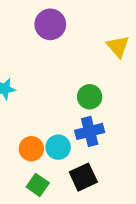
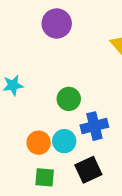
green circle: (90, 97) -> (69, 99), moved
green square: (38, 185) -> (45, 177), turned -30

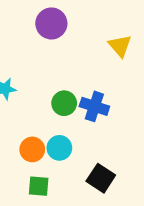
blue cross: (94, 126) -> (94, 106), moved, turned 32
black square: (88, 170) -> (101, 178), moved, turned -32

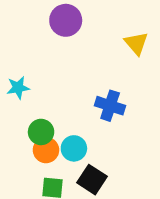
green circle: (64, 103) -> (41, 132), moved
black square: (101, 178) -> (92, 180), moved

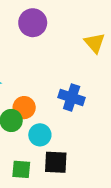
orange circle: (46, 150) -> (24, 108), moved
black square: (92, 180) -> (56, 162), turned -30

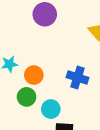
orange circle: (24, 108) -> (34, 75), moved

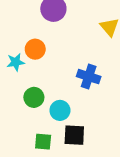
orange circle: (34, 75) -> (35, 49), moved

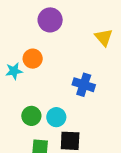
green circle: (34, 97) -> (31, 116), moved

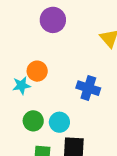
orange circle: (33, 59) -> (37, 71), moved
cyan star: (14, 71) -> (21, 85), moved

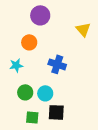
orange circle: (37, 71) -> (29, 42), moved
blue cross: (88, 88) -> (57, 64), moved

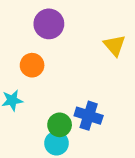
blue cross: (57, 64) -> (89, 116), moved
green circle: (25, 92) -> (60, 125), moved

